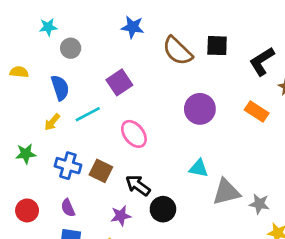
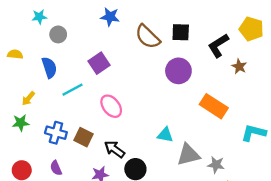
purple circle: (200, 109) -> (178, 71), moved
orange rectangle: (257, 112) -> (214, 106), moved, size x1.4
yellow arrow: (52, 122) -> (28, 98), moved

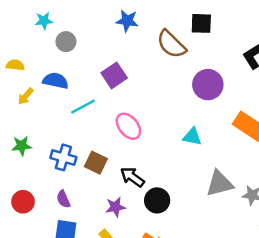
black square: (181, 32) -> (201, 23), moved
blue semicircle: (49, 68) -> (56, 81), turned -60
yellow arrow: (28, 98) -> (26, 96), moved
cyan triangle: (165, 135) -> (192, 137), moved

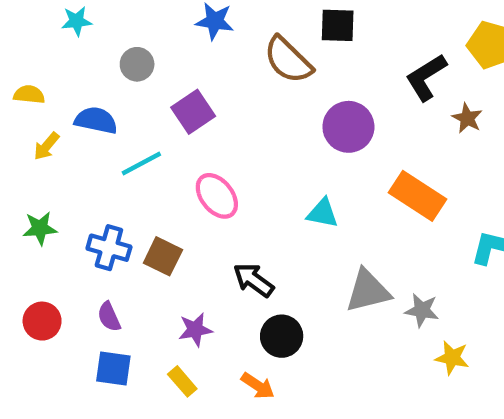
gray circle: (66, 42) -> (137, 64), moved
black arrow: (132, 177) -> (254, 280), moved
black circle: (157, 200) -> (282, 336), moved

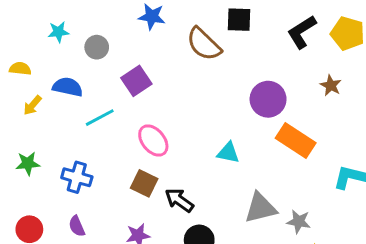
cyan star: (77, 21) -> (58, 32), moved
black L-shape: (426, 77) -> (302, 32), moved
purple circle: (348, 127) -> (268, 99), moved
brown square: (163, 256) -> (144, 183), moved

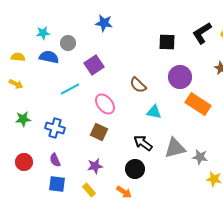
black square: (239, 20) -> (167, 42), moved
brown semicircle: (204, 44) -> (138, 85), moved, size x0.7
blue semicircle: (68, 87) -> (49, 57), moved
yellow arrow: (32, 105) -> (16, 84), moved, turned -104
black arrow: (179, 200) -> (143, 143), moved

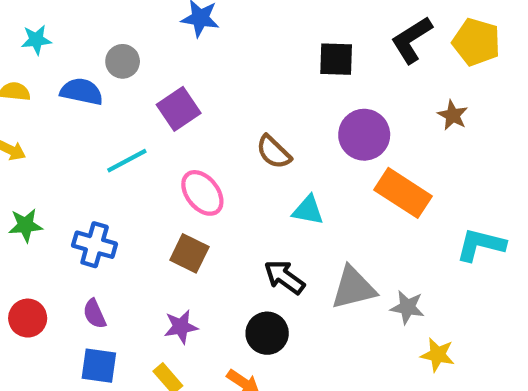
cyan star: (43, 33) -> (36, 40), moved

